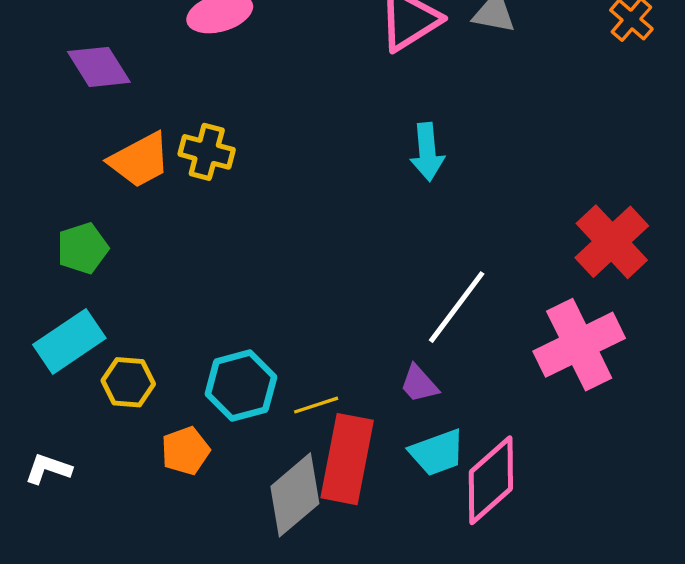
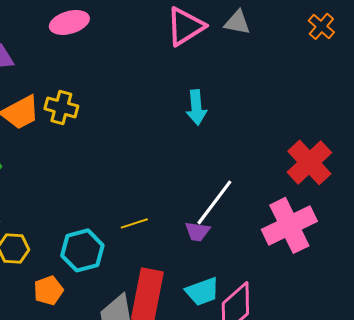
purple trapezoid: (419, 384) -> (197, 231), moved, turned -40
yellow line: (316, 405) -> (134, 223), moved

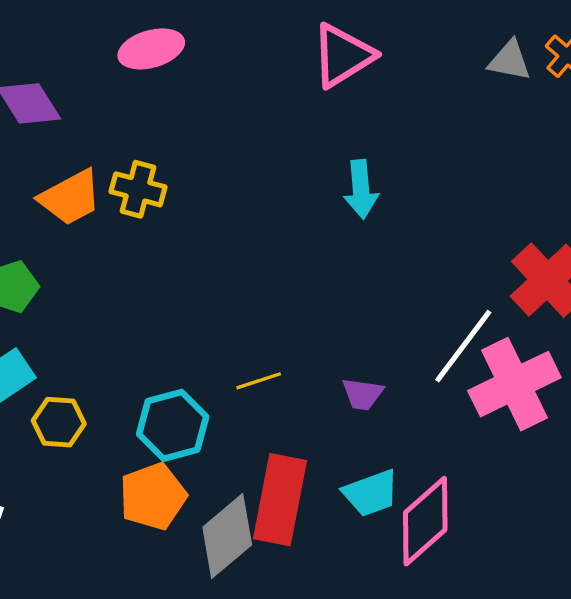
gray triangle: (237, 22) -> (510, 60), moved
white line: (214, 202) -> (463, 346), moved
orange pentagon: (48, 290) -> (153, 496), moved, size x1.4

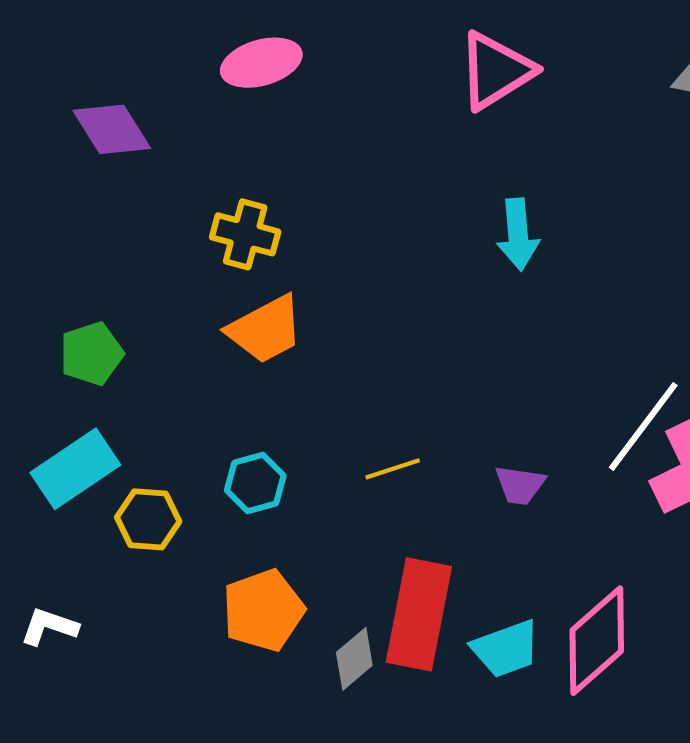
orange trapezoid: (70, 198) -> (265, 329), moved
cyan hexagon: (173, 425) -> (255, 483), moved, size x0.7
cyan trapezoid: (371, 493) -> (506, 649), moved
gray diamond: (227, 536) -> (354, 659), size x0.6

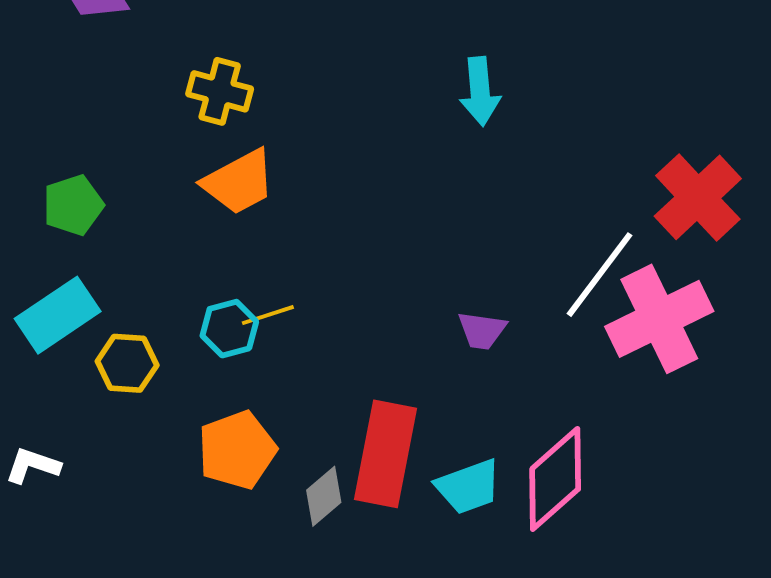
yellow line: (393, 469) -> (268, 315), moved

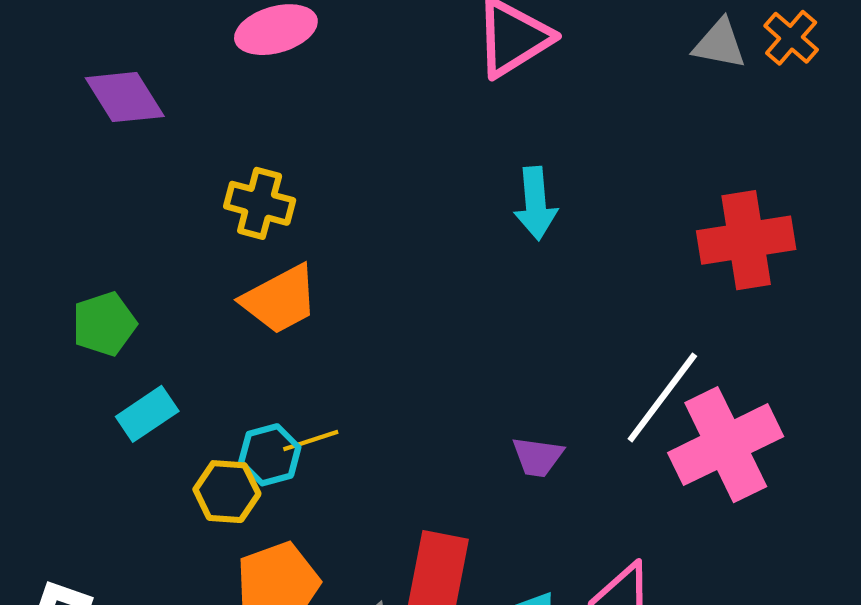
red cross: (698, 197) -> (746, 240), moved, turned 34
cyan rectangle: (58, 315) -> (147, 414), moved, size x0.7
yellow hexagon: (127, 363) -> (227, 492), moved

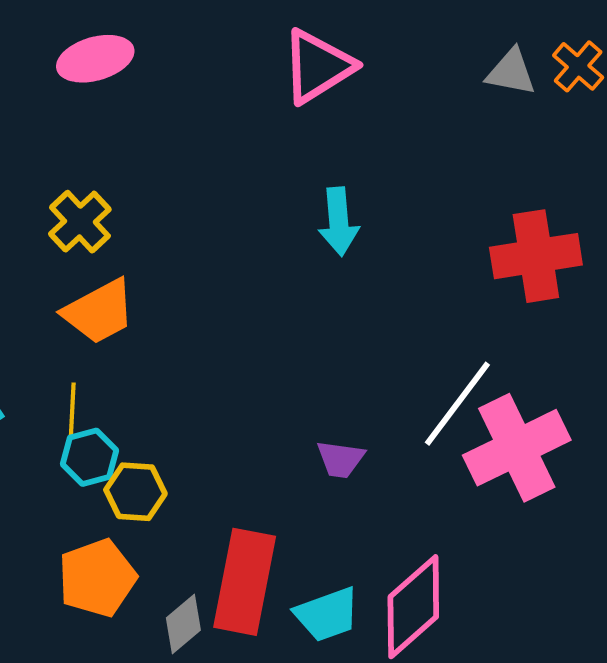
yellow cross: (260, 203) -> (80, 222), turned 32
yellow line: (311, 440) -> (72, 409), moved, turned -69
yellow hexagon: (227, 492) -> (135, 492), moved

